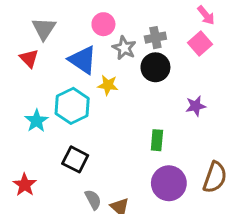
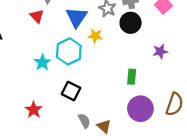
blue triangle: (83, 60) -> (77, 17), turned 30

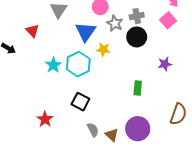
red triangle: (37, 16) -> (32, 31), moved
cyan star: (42, 62) -> (53, 65), moved
purple circle: (140, 109) -> (138, 129), moved

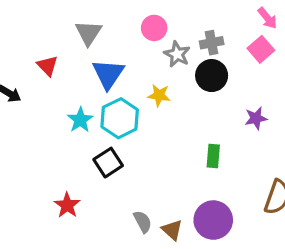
blue triangle: (86, 32) -> (108, 74), moved
black square: (80, 102) -> (108, 163), moved, turned 30

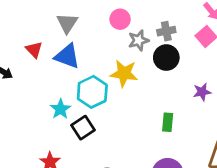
gray star: (177, 54) -> (139, 40), turned 30
blue triangle: (108, 74) -> (67, 56), moved, turned -44
yellow star: (159, 95) -> (124, 73), size x1.5
cyan star: (80, 120) -> (61, 109), moved

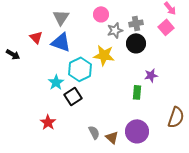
purple star: (202, 92) -> (151, 75), moved

